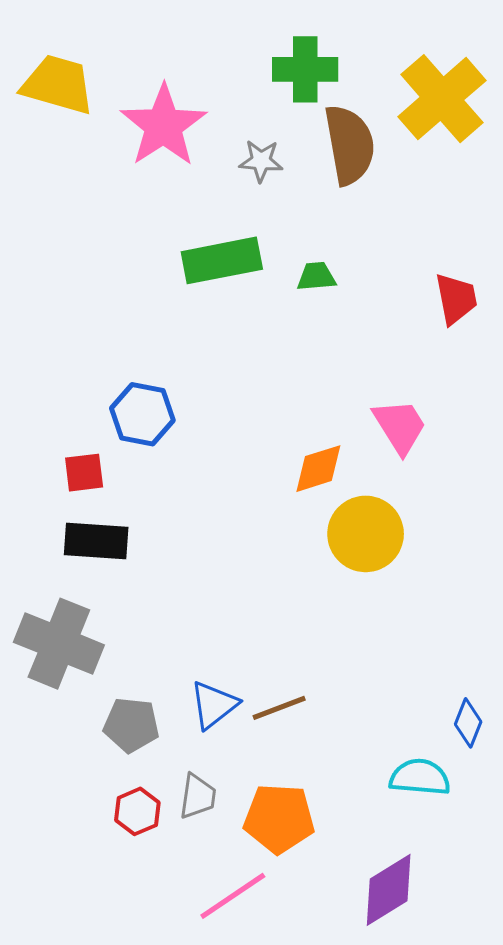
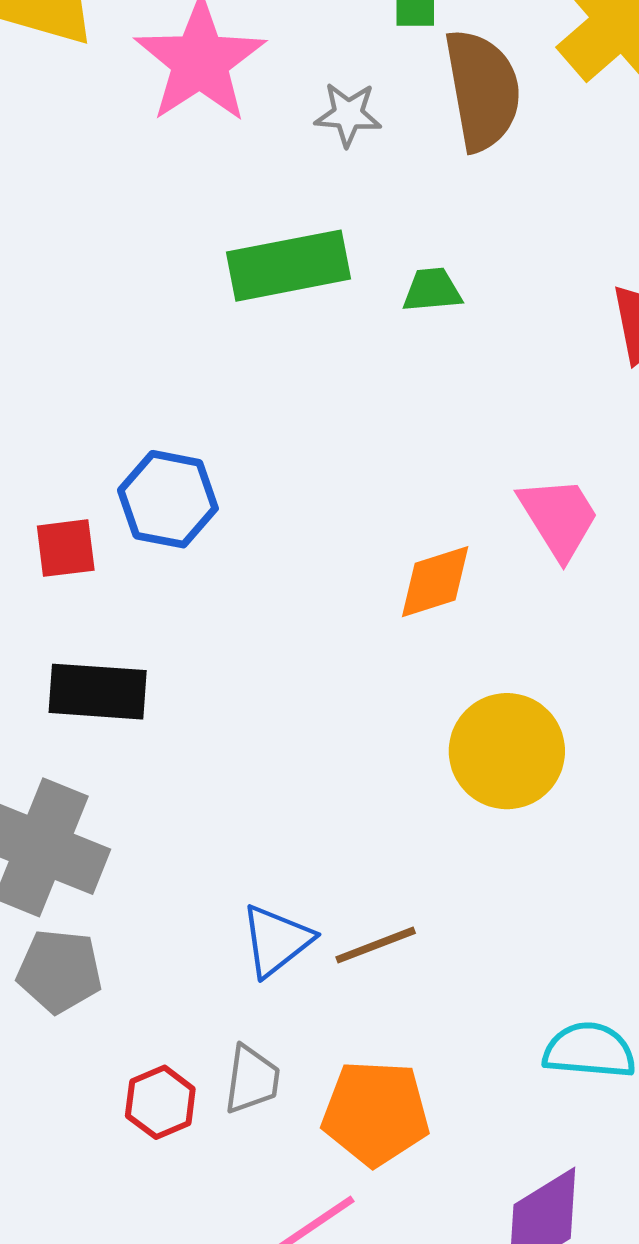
red square: (84, 473) -> (66, 548), moved
yellow circle: (366, 534) -> (507, 751), moved
gray pentagon: (131, 725) -> (60, 971), moved

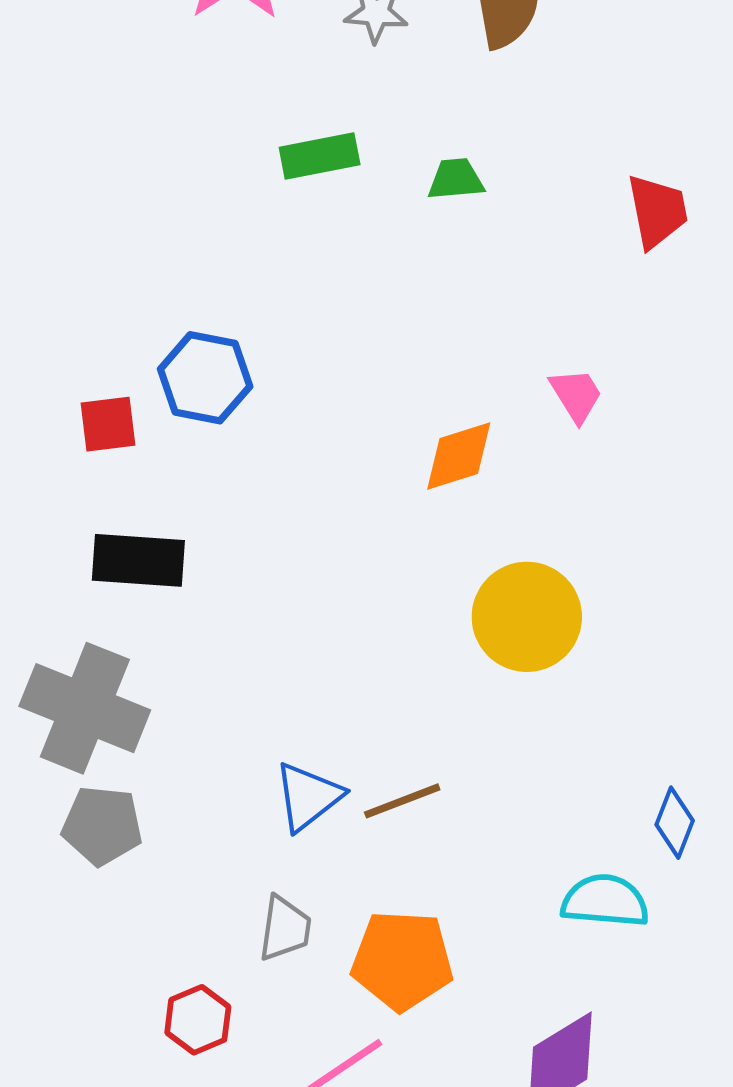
green rectangle: (289, 266) -> (320, 156), size x0.7
pink trapezoid: (559, 518) -> (576, 395), size x0.7
red hexagon: (160, 1102) -> (198, 1020), moved

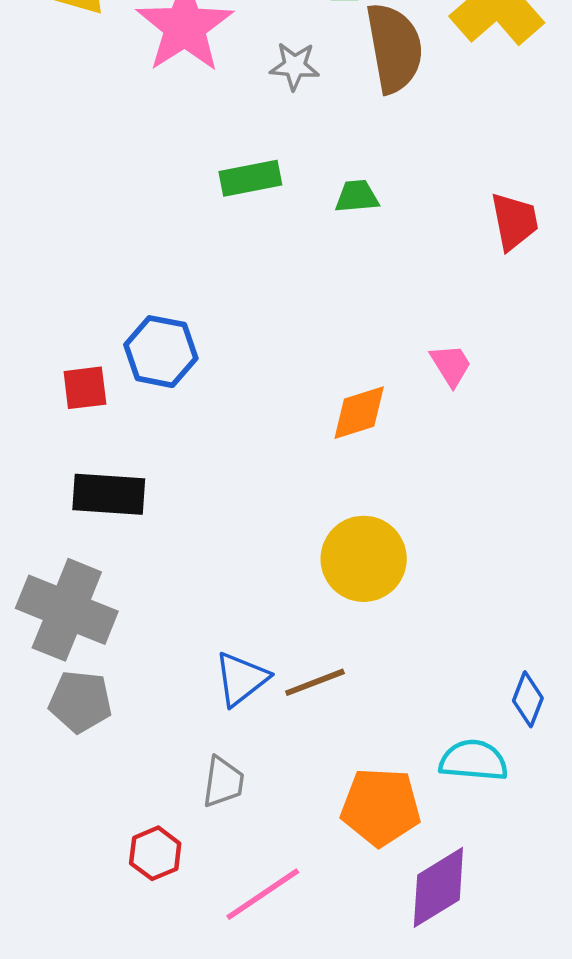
yellow circle: (527, 617) -> (364, 559), moved
orange pentagon: (402, 960) -> (381, 807), moved

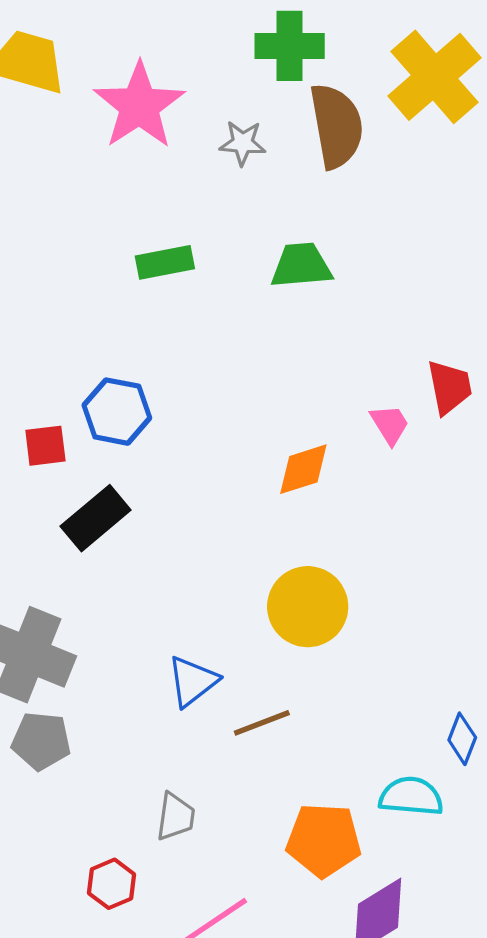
green rectangle: (250, 178) -> (165, 262), moved
green trapezoid: (357, 196) -> (301, 266), size x1.5
red trapezoid: (514, 221) -> (449, 387), moved
black rectangle: (109, 494) -> (96, 518), moved, turned -44
blue triangle: (241, 679) -> (193, 681), moved

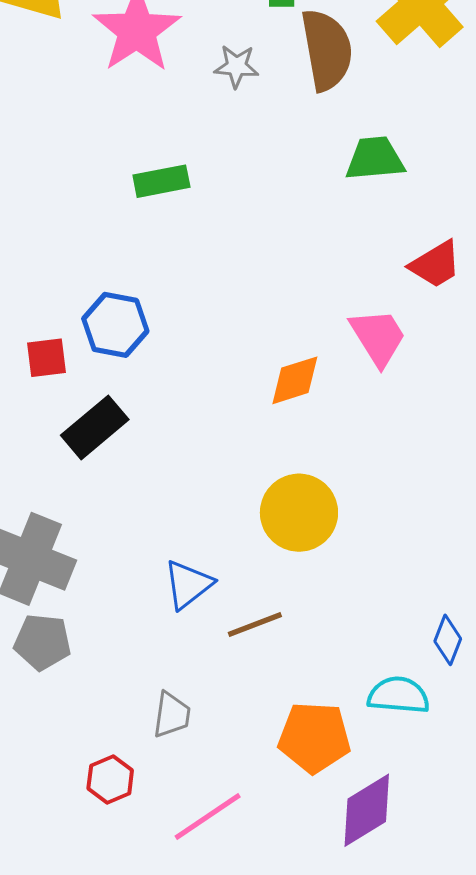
green trapezoid: (301, 266) -> (375, 159), moved
red trapezoid: (449, 387) -> (435, 264), moved, turned 70
pink trapezoid: (390, 424) -> (378, 337), size x1.5

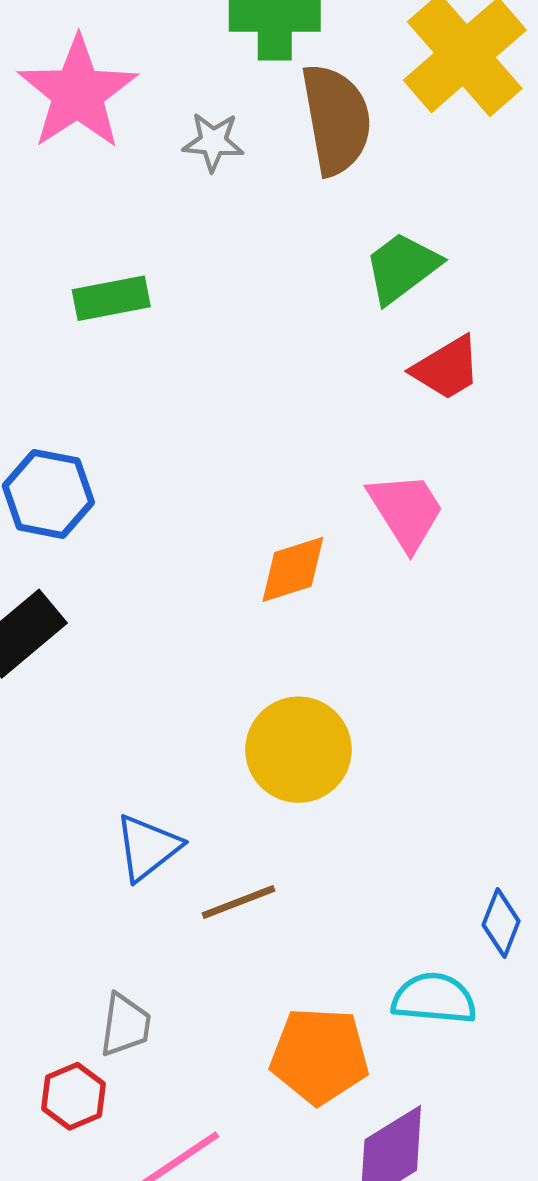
green trapezoid: (375, 159) -> (402, 268), turned -32
red trapezoid: (435, 264) -> (447, 368), moved
red hexagon: (110, 779) -> (73, 1096), moved

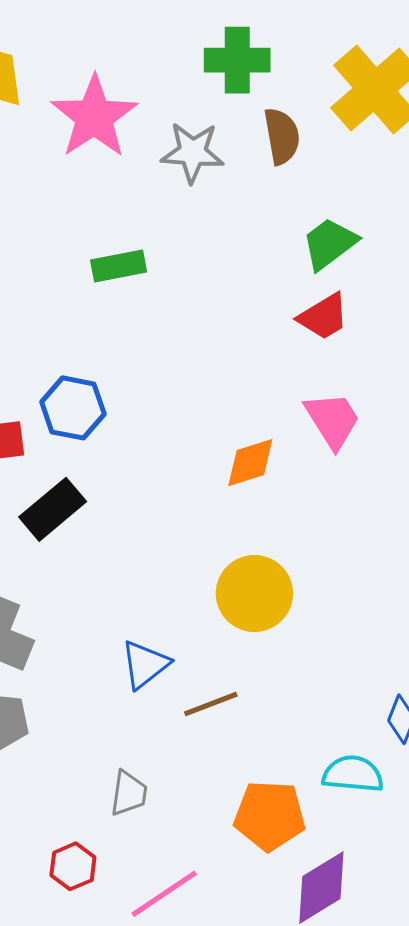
brown semicircle: (336, 119) -> (282, 136), size x0.7
gray star: (213, 142) -> (193, 152), size x1.4
red trapezoid: (447, 368) -> (323, 317), moved
red hexagon: (73, 1096) -> (73, 866), moved

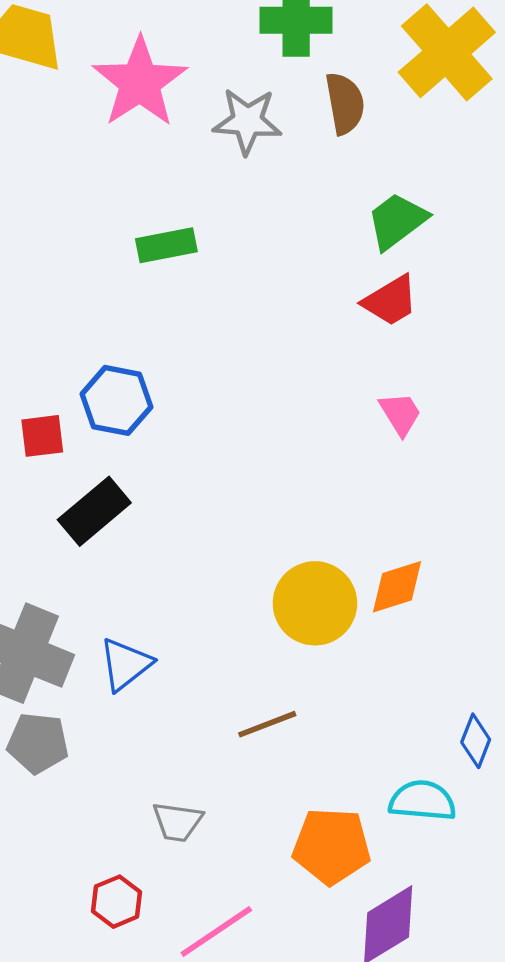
pink trapezoid: (333, 420) -> (400, 414), size x0.7
orange diamond: (250, 463) -> (397, 587), moved
blue triangle: (145, 664) -> (125, 664), moved
gray trapezoid: (129, 793) -> (177, 822), turned 90

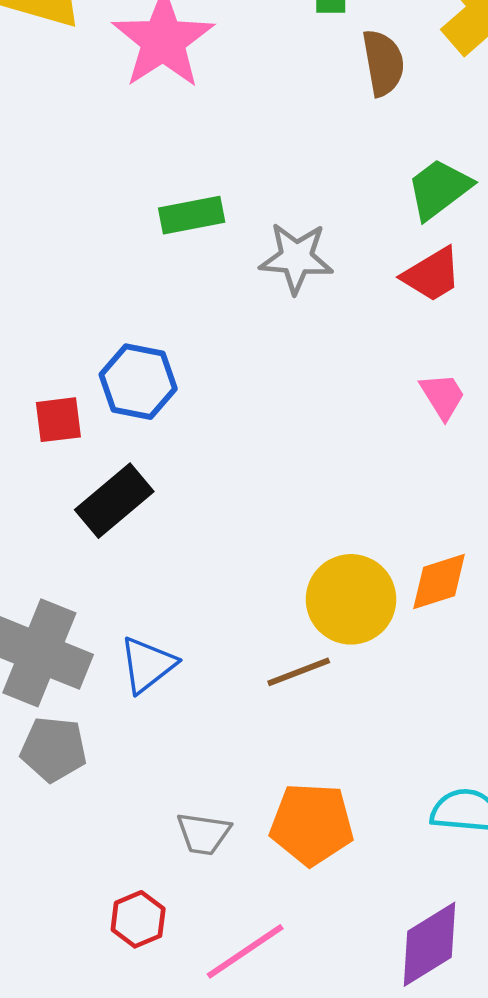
gray star: (247, 121) -> (296, 258), moved
brown line: (267, 724) -> (299, 672), moved
orange pentagon: (332, 846) -> (312, 824), moved

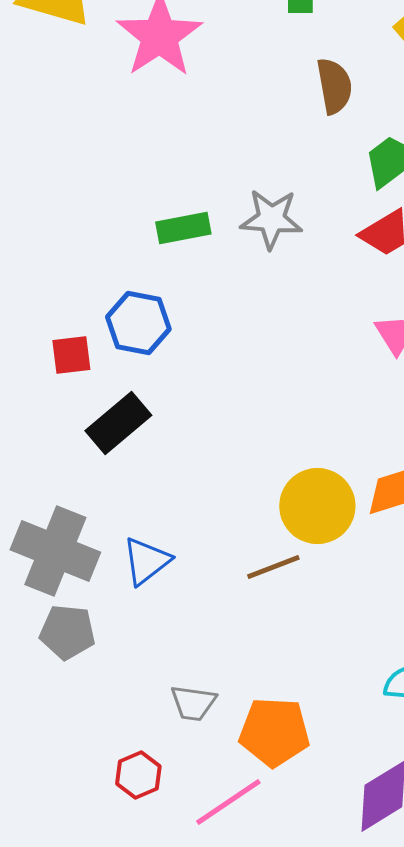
brown semicircle: (383, 63) -> (334, 86), moved
green rectangle: (192, 215) -> (183, 228), moved
orange pentagon: (312, 824) -> (274, 732), moved

